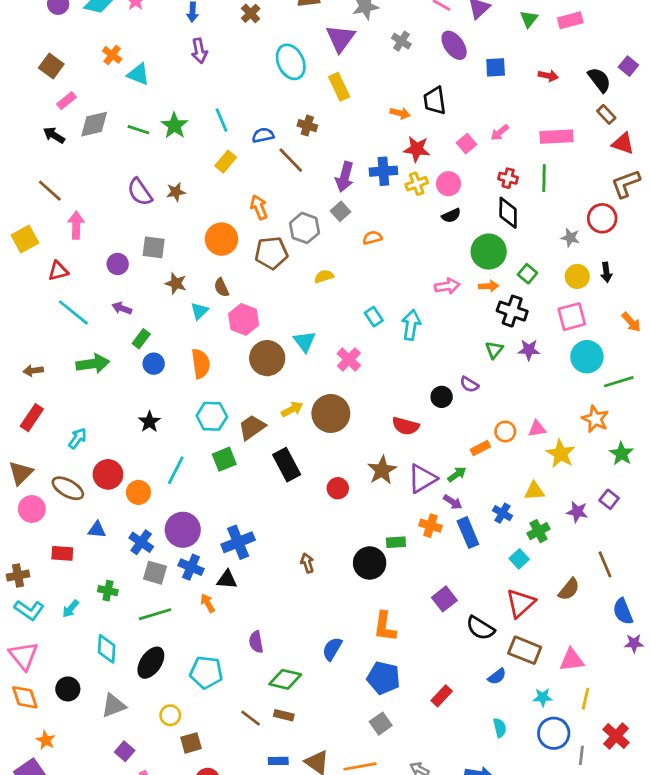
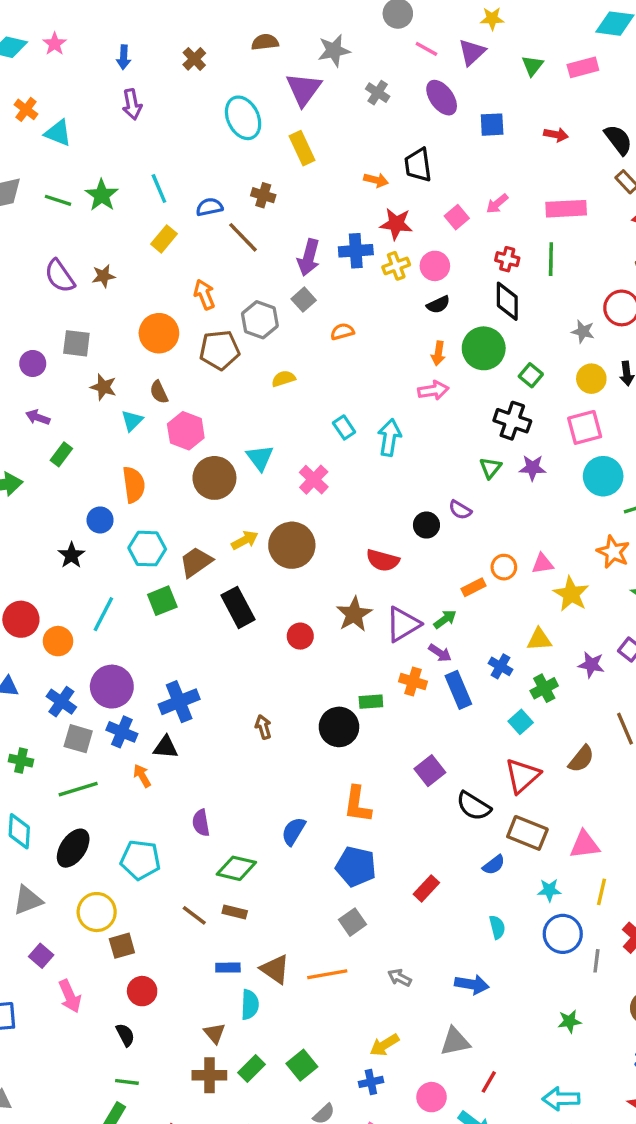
orange arrow: (489, 286) -> (438, 353), moved, turned 102
blue circle: (154, 364) -> (100, 520), moved
yellow circle: (170, 715) -> (97, 912), size x1.5

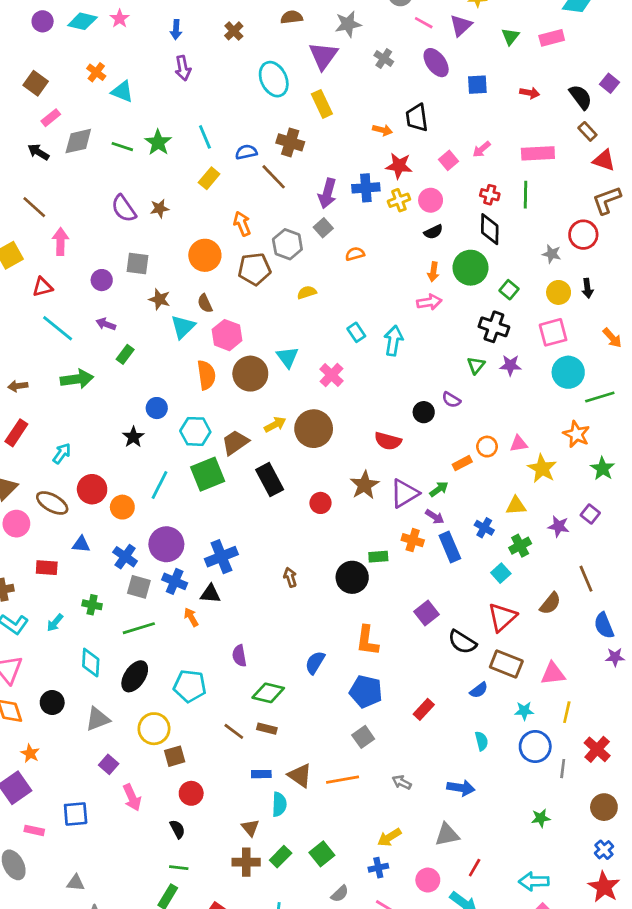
brown cross: (263, 195) -> (290, 142), size x1.4
cyan triangle: (132, 421) -> (183, 327), size x1.4
orange semicircle: (134, 485) -> (206, 375), moved
green square: (162, 601) -> (208, 474), size x1.4

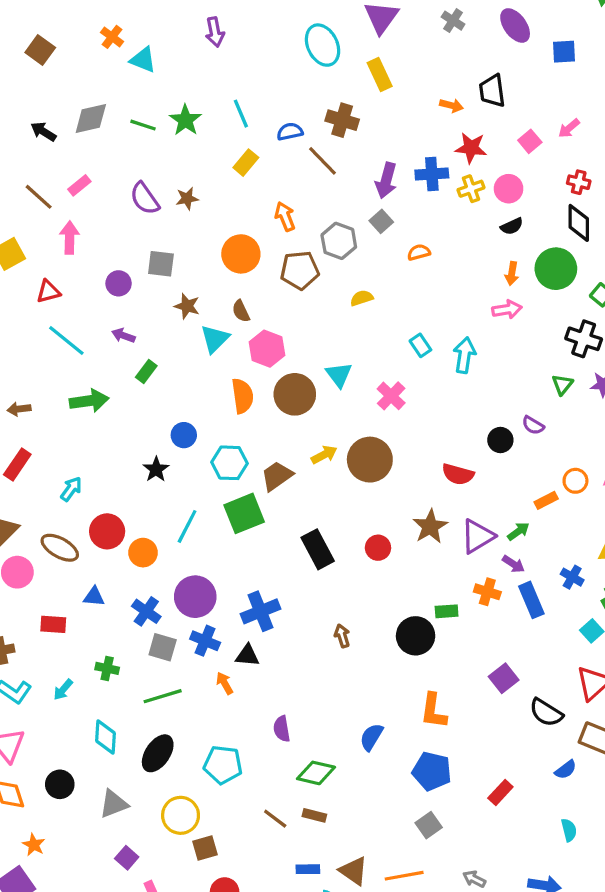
pink rectangle: (51, 118) -> (79, 185), moved
black rectangle: (270, 480) -> (318, 549), moved

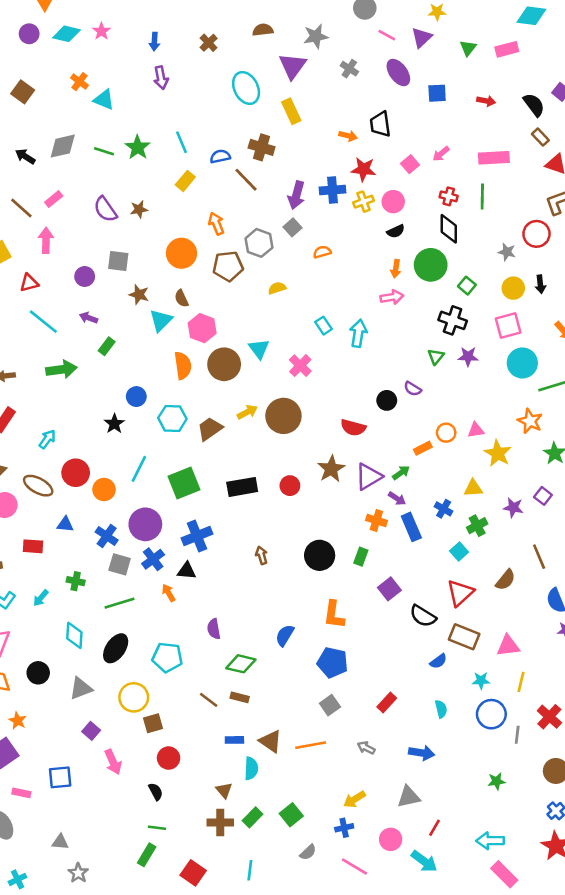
green square: (244, 513) -> (184, 483), moved
black rectangle: (318, 549) -> (242, 487), turned -72
green rectangle: (447, 611) -> (361, 557), moved, turned -66
blue cross: (205, 641) -> (153, 559), turned 30
red rectangle: (500, 792) -> (387, 703), moved

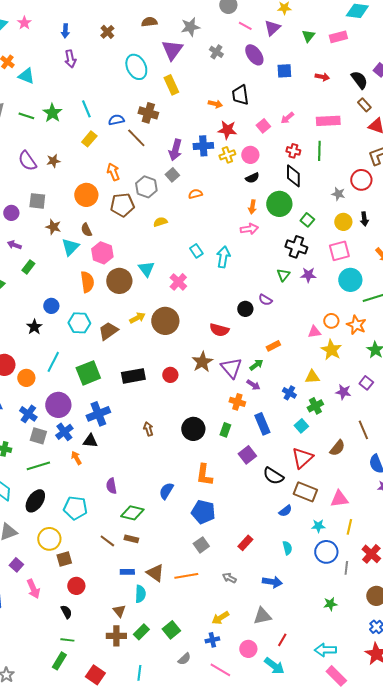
orange circle: (446, 433) -> (331, 321), moved
purple triangle: (369, 477) -> (231, 368), turned -40
blue rectangle: (411, 527) -> (262, 424), moved

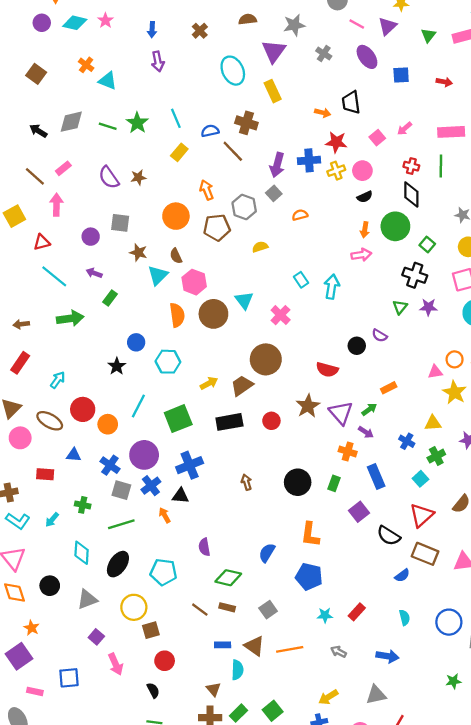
yellow arrow: (137, 318) -> (209, 383), moved
brown trapezoid: (108, 331) -> (242, 386), moved
cyan star: (318, 526) -> (325, 615), moved
gray square: (201, 545) -> (268, 610), moved

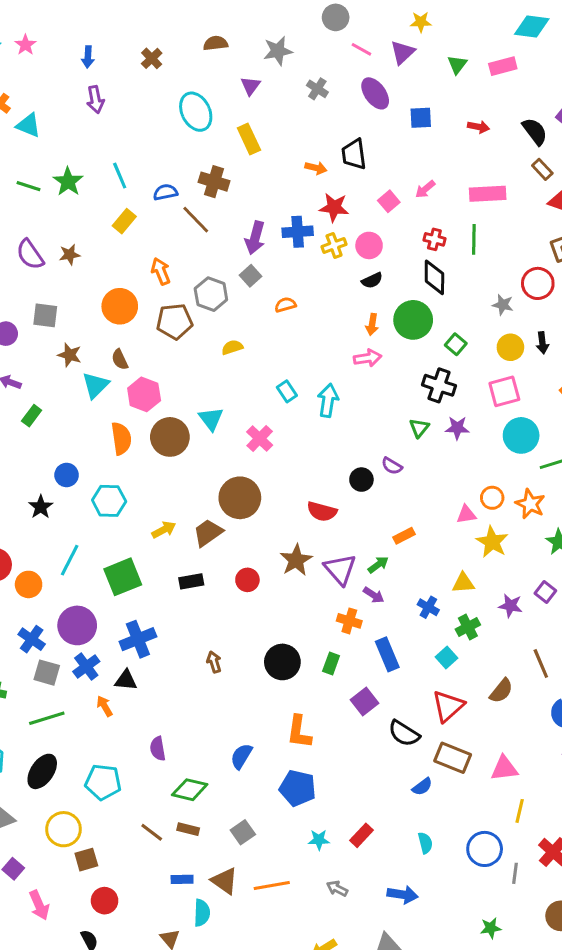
purple triangle: (274, 51) -> (250, 86), size x0.6
black rectangle: (229, 422) -> (191, 581), size x0.7

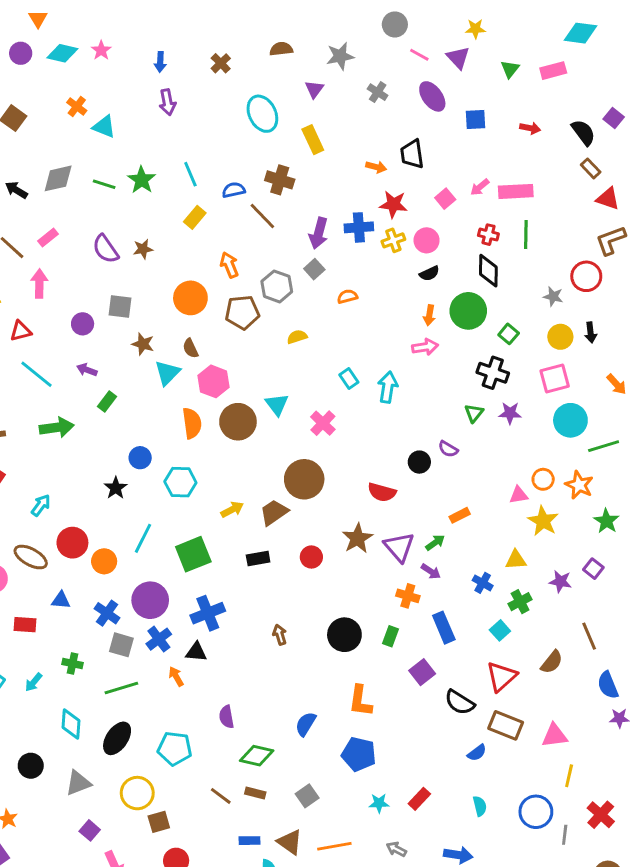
purple triangle: (402, 52) -> (458, 58), turned -30
pink rectangle: (488, 194) -> (516, 191), moved

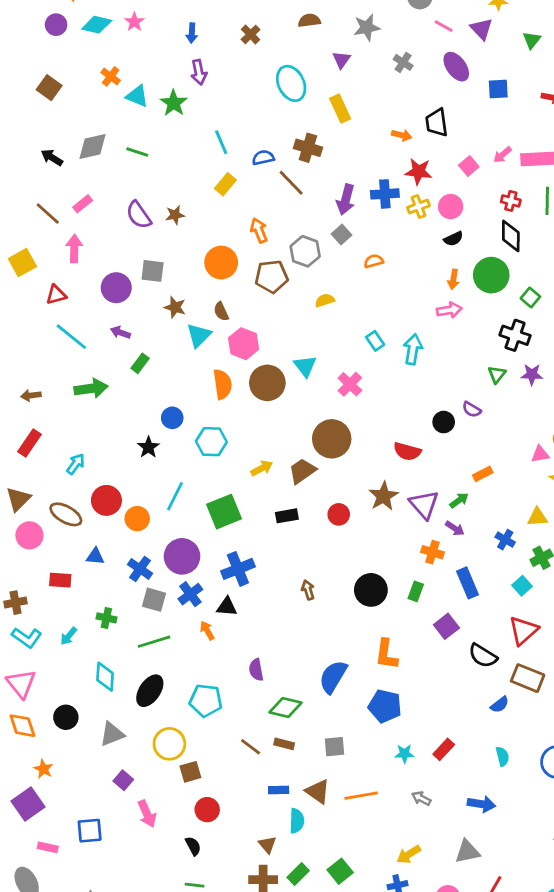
green star: (142, 180) -> (174, 103), moved
purple circle: (83, 324) -> (116, 288), size x1.4
blue semicircle: (306, 724) -> (333, 677), size x1.4
gray square: (307, 796) -> (335, 747), turned 30

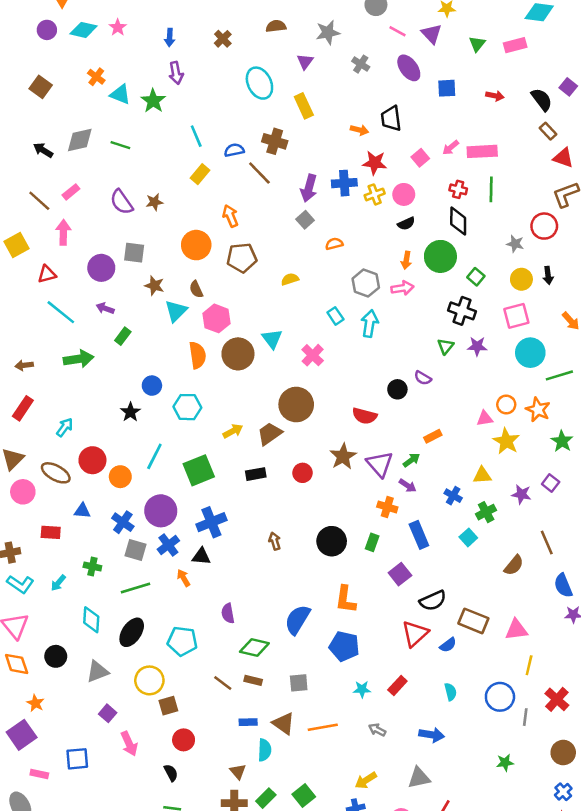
gray hexagon: (305, 251) -> (366, 283), moved
red triangle: (523, 631) -> (415, 634), moved
black semicircle: (483, 656) -> (433, 601), turned -56

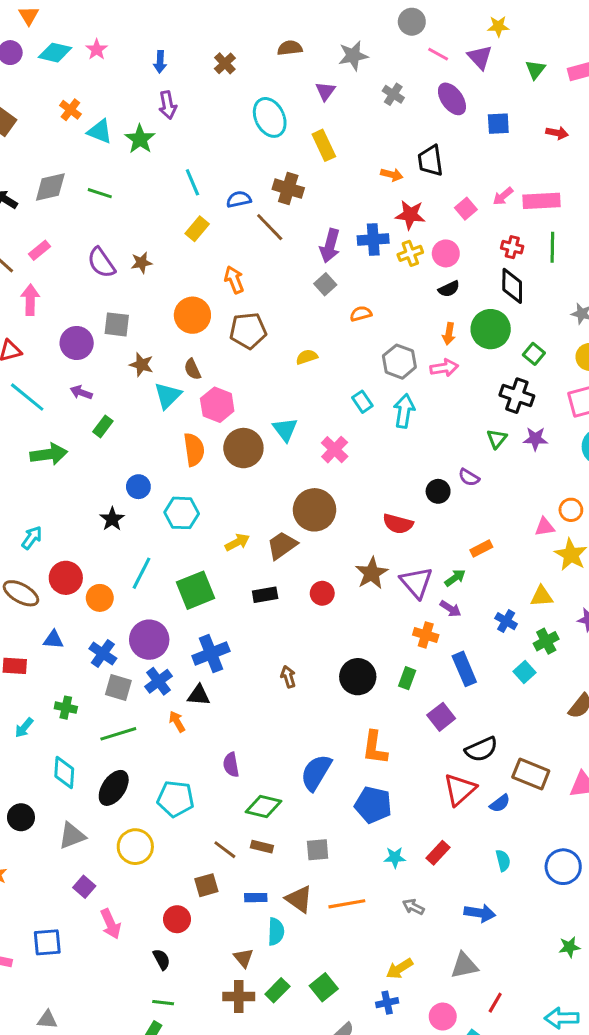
brown square: (168, 706) -> (206, 885), moved

